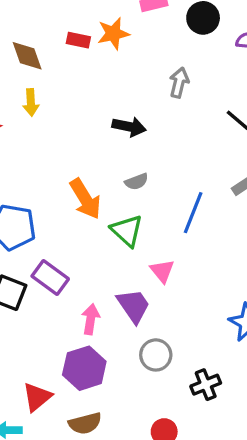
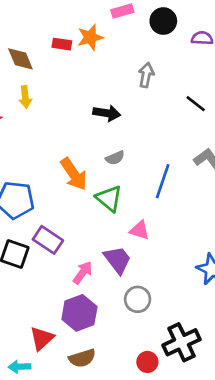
pink triangle: (162, 271) -> (140, 230), turned -30
pink arrow: (91, 319) -> (83, 273), turned 30
black cross: (206, 385) -> (181, 342), moved, size x1.5

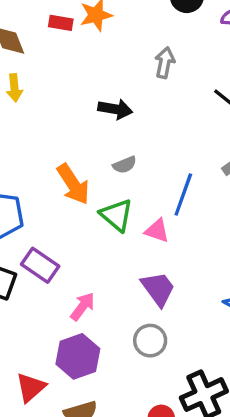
pink triangle: (140, 230) -> (157, 231), moved
purple trapezoid: (117, 260) -> (158, 289), moved

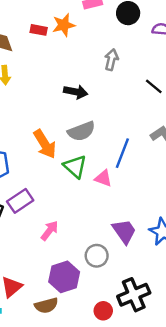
gray semicircle: (125, 165) -> (81, 131), size x1.6
purple rectangle: (40, 265) -> (20, 201), turned -70
purple trapezoid: (158, 289) -> (124, 231), moved
purple hexagon: (78, 356) -> (64, 277), moved

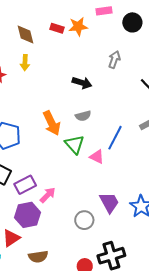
gray semicircle: (81, 131) -> (83, 116), size x0.7
purple rectangle: (20, 201) -> (25, 185), moved
purple hexagon: (64, 277) -> (28, 215), moved

